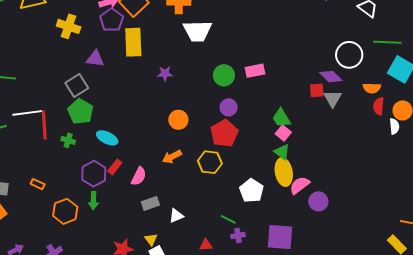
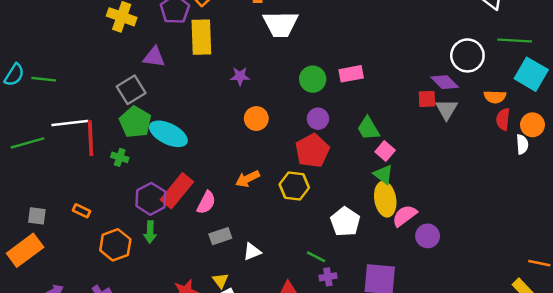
green trapezoid: (281, 118) -> (368, 128), moved
orange circle: (178, 120) -> (256, 119), moved
cyan ellipse: (107, 138) -> (168, 134), moved, size x1.4
red rectangle: (115, 167) -> (177, 191), size x1.8

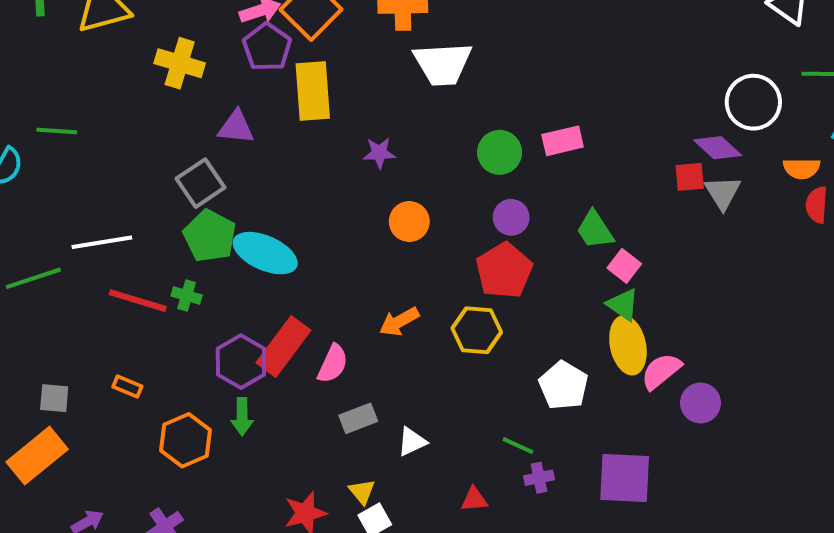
green line: (44, 79) -> (57, 131), moved
red line: (91, 138) -> (138, 301), moved, turned -68

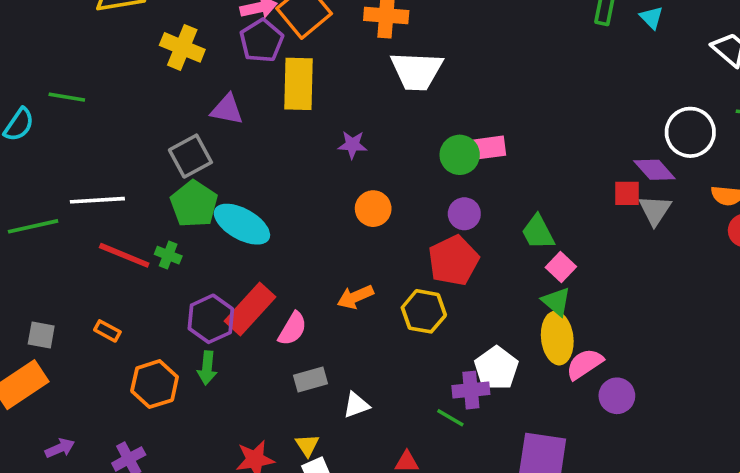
pink rectangle: (563, 141) -> (488, 148), moved
purple cross: (539, 478) -> (471, 390), moved, size x1.4

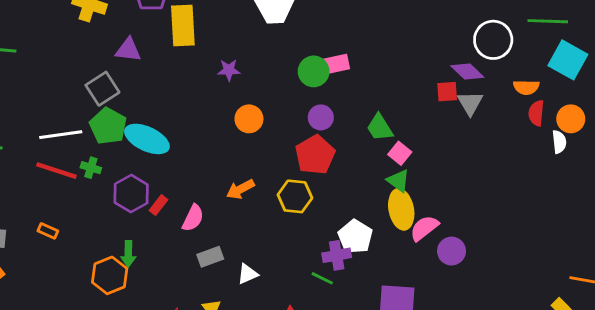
white line: (97, 200) -> (61, 135), moved
red rectangle: (250, 309) -> (158, 205), size x0.5
purple hexagon: (211, 319) -> (131, 194), moved
orange hexagon: (155, 384) -> (110, 275), moved

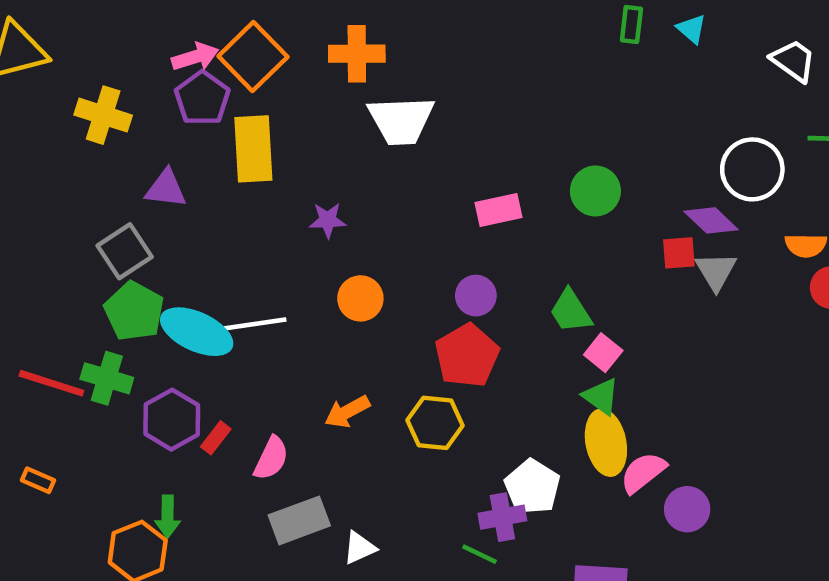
green circle: (314, 71) -> (595, 191), moved
white line: (61, 135) -> (252, 324), moved
green cross: (91, 168) -> (107, 378), size x1.5
gray rectangle: (210, 257) -> (299, 520), size x1.4

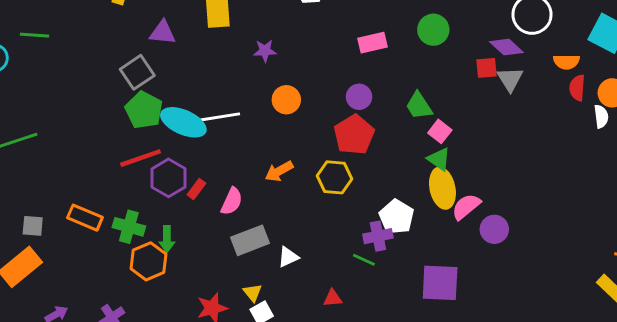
green cross: (107, 378) -> (129, 227), moved
red line: (51, 383) -> (140, 158), moved, turned -36
orange rectangle: (38, 480) -> (85, 218), size x1.6

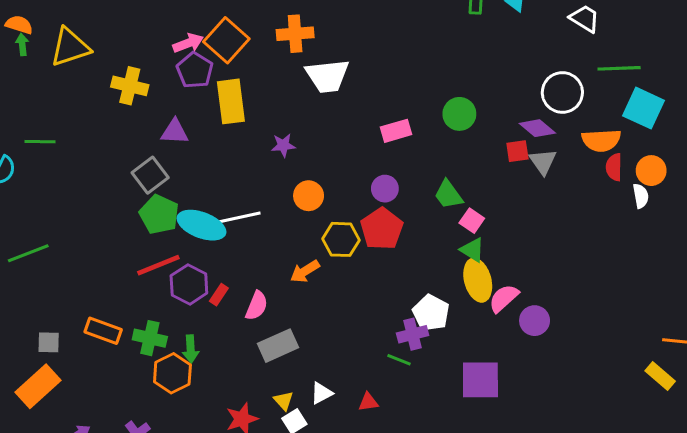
orange semicircle: (566, 62) -> (601, 140), size x1.4
yellow hexagon: (335, 177) -> (341, 239), moved
white triangle: (288, 257) -> (321, 393), moved

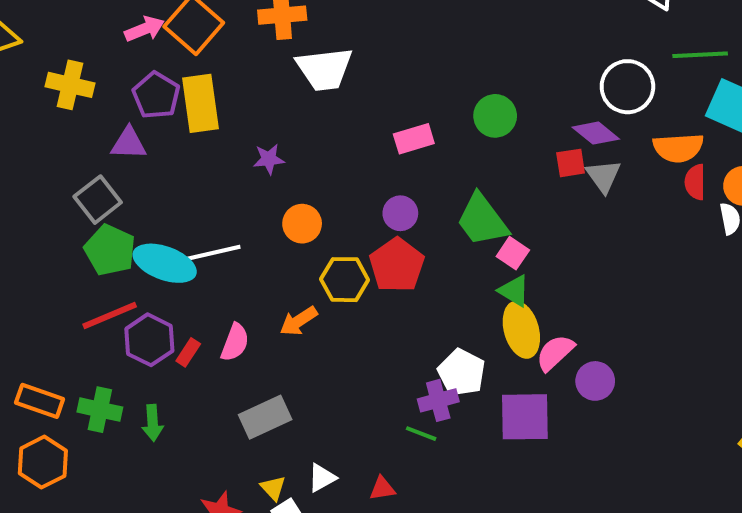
purple pentagon: (195, 70) -> (156, 95), moved
green trapezoid: (448, 195) -> (482, 220), size x1.4
pink semicircle: (257, 306) -> (235, 342), moved
orange hexagon: (172, 373) -> (43, 462), moved
purple square: (480, 380) -> (525, 417), moved

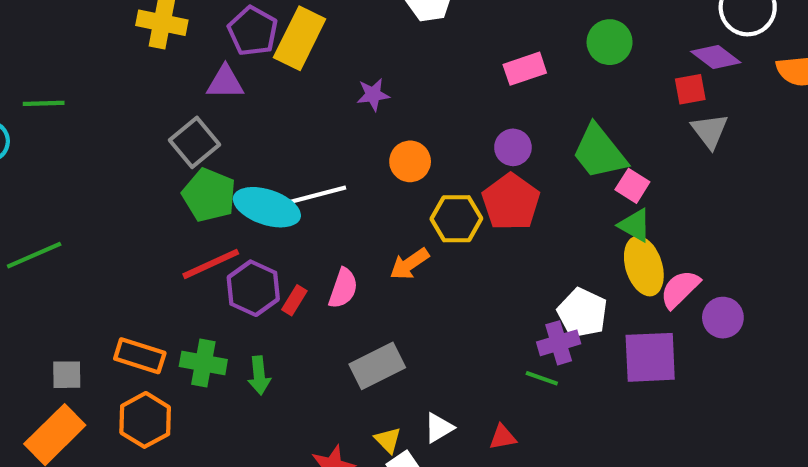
yellow rectangle: (201, 103) -> (300, 38), turned 36
gray triangle: (603, 176) -> (710, 131), moved

